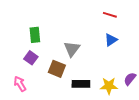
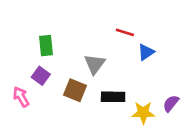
red line: (110, 15) -> (125, 32), moved
pink arrow: (20, 84) -> (21, 97), moved
black rectangle: (81, 84) -> (113, 97), moved

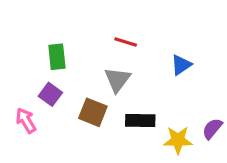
red line: (125, 32) -> (126, 42), moved

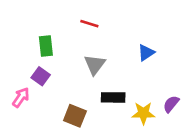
red line: (126, 42) -> (89, 24), moved
brown square: (93, 112) -> (75, 116), moved
pink arrow: (26, 120) -> (21, 97), turned 66

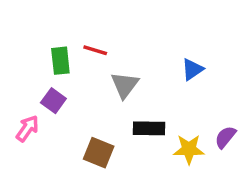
red line: (89, 24) -> (95, 50), moved

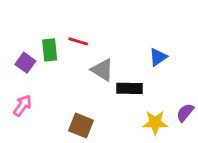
gray triangle: (125, 85) -> (102, 70), turned -35
purple square: (53, 101) -> (25, 63), moved
black rectangle: (149, 128) -> (129, 88), moved

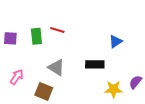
purple square: (25, 63) -> (10, 38), moved, turned -32
gray triangle: (102, 70) -> (56, 67), moved
brown square: (81, 125) -> (44, 91), moved

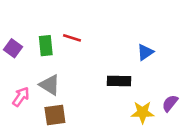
purple square: (10, 38) -> (13, 48), turned 32
gray triangle: (56, 67) -> (50, 85), moved
brown square: (44, 91) -> (55, 115), turned -30

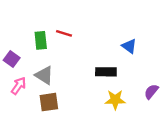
purple square: (13, 48) -> (12, 59), moved
blue triangle: (145, 52) -> (129, 46), turned -49
yellow star: (143, 112) -> (115, 100), moved

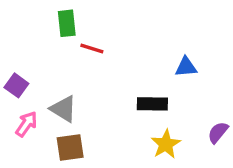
green rectangle: (41, 40) -> (67, 23), moved
blue triangle: (129, 46) -> (186, 67), turned -42
yellow star: (115, 100) -> (166, 144), turned -30

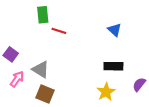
blue triangle: (186, 67) -> (115, 30), moved, turned 48
black rectangle: (152, 104) -> (113, 66), moved
brown square: (70, 148) -> (45, 94), turned 30

